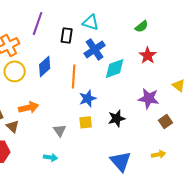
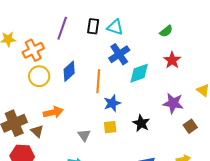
black rectangle: (67, 35) -> (93, 26), moved
black star: (117, 118) -> (141, 123), turned -30

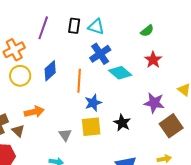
cyan diamond: (139, 73) -> (120, 73), turned 60
brown square: (190, 126) -> (171, 126), size x1.6
yellow square: (110, 127) -> (91, 127), size x1.5

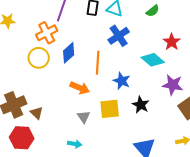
green semicircle: (147, 31) -> (153, 11), moved
orange cross: (14, 50) -> (47, 33), moved
cyan diamond: (120, 73) -> (153, 60), moved
blue star: (93, 103) -> (122, 81), moved, turned -30
orange arrow: (34, 112) -> (80, 88), moved, turned 36

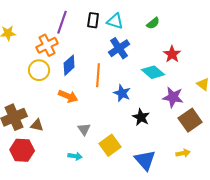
orange arrow: (80, 88) -> (68, 96), moved
yellow square: (110, 109) -> (110, 145), moved, turned -30
brown triangle: (37, 113) -> (37, 125), turned -32

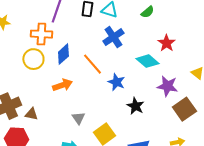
orange cross: (47, 45) -> (41, 34), turned 30
orange line: (98, 75) -> (92, 64), turned -45
orange arrow: (68, 96) -> (62, 85), turned -42

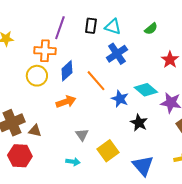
cyan diamond: (147, 61) -> (146, 90), moved

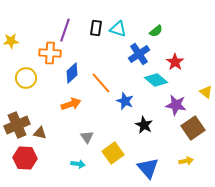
blue cross: (117, 54) -> (139, 54), moved
yellow circle: (37, 76) -> (26, 78), moved
cyan diamond: (146, 90) -> (156, 80), moved

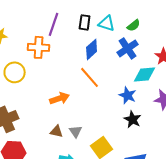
green semicircle: (156, 31) -> (134, 25), moved
blue diamond: (72, 73) -> (92, 49), moved
cyan diamond: (156, 80) -> (145, 74), turned -45
blue star: (125, 101) -> (128, 95), moved
brown triangle: (40, 133) -> (57, 131), moved

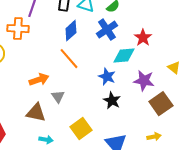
brown triangle: (57, 131) -> (36, 113), size x1.5
gray triangle: (76, 131) -> (58, 97), moved

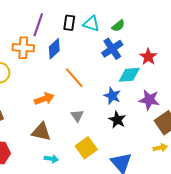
blue diamond: (71, 31) -> (54, 49), moved
gray triangle: (58, 97) -> (77, 116), moved
yellow arrow: (154, 137) -> (160, 148), moved

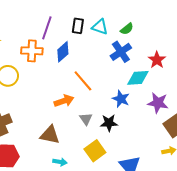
orange arrow: (44, 99) -> (64, 101), moved
black star: (117, 120) -> (109, 123), moved, turned -30

